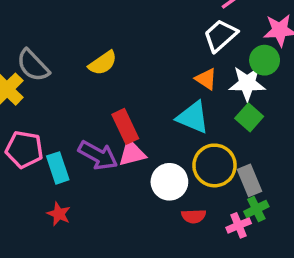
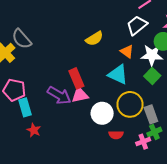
yellow semicircle: (103, 63) -> (94, 39), moved
cyan rectangle: (58, 168) -> (25, 107), moved

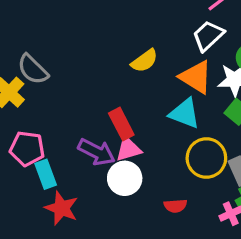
orange triangle: (127, 51) -> (196, 77), size x1.6
white circle: (102, 113) -> (125, 178), moved
red star: (34, 130) -> (61, 208), size x1.5
red semicircle: (116, 135) -> (175, 206), moved

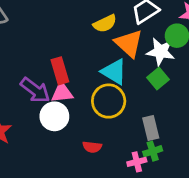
yellow semicircle: (145, 61) -> (105, 24), moved
yellow circle: (206, 158) -> (109, 101), moved

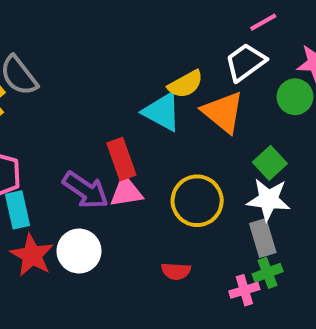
white star: (161, 52) -> (268, 200), moved
cyan triangle: (114, 72) -> (162, 112), moved
white circle: (54, 116) -> (79, 251), moved

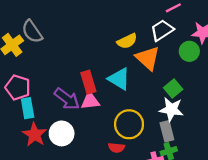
cyan triangle: (162, 112) -> (119, 79), moved
yellow circle: (197, 201) -> (129, 124), moved

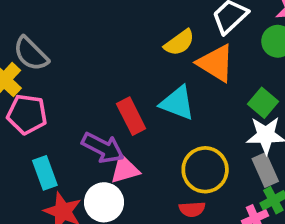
pink pentagon: (18, 87) -> (27, 114), moved
pink triangle: (90, 101) -> (125, 170), moved

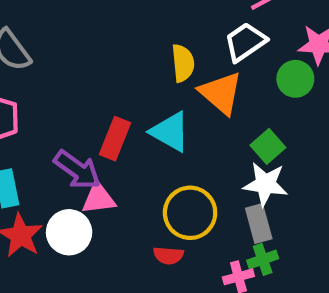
yellow semicircle: (179, 43) -> (183, 63), turned -68
red rectangle: (131, 116) -> (115, 139), turned 40

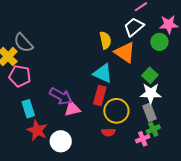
red rectangle: (115, 139) -> (100, 96), moved
white circle: (69, 232) -> (61, 141), moved

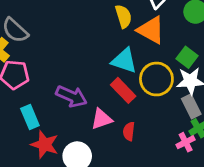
red rectangle: (100, 96) -> (123, 90), turned -54
pink triangle: (72, 109) -> (102, 119), moved
yellow circle: (116, 111) -> (156, 79), moved
red semicircle: (108, 132) -> (129, 131), moved, turned 104

